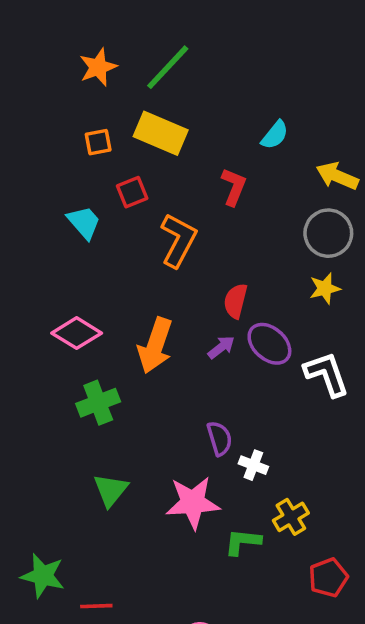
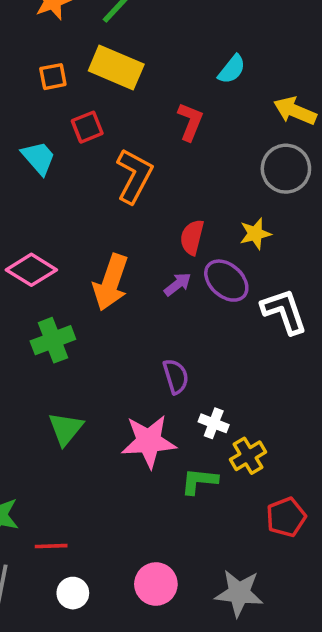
yellow star: (325, 288) -> (255, 234), moved
white cross: (253, 465) -> (214, 423), moved

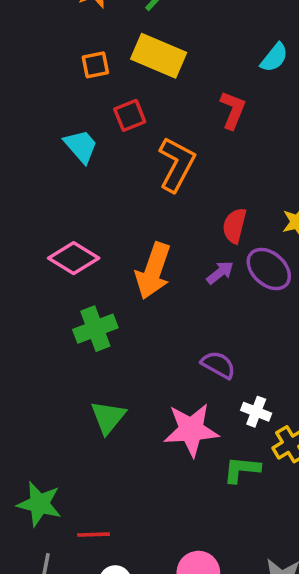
purple semicircle: (176, 376) -> (218, 365), turned -44

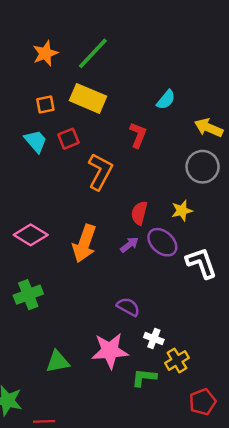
cyan trapezoid: (81, 146) -> (36, 141), moved
green cross: (95, 329) -> (28, 295), moved
green triangle: (108, 417) -> (58, 362), moved, turned 40

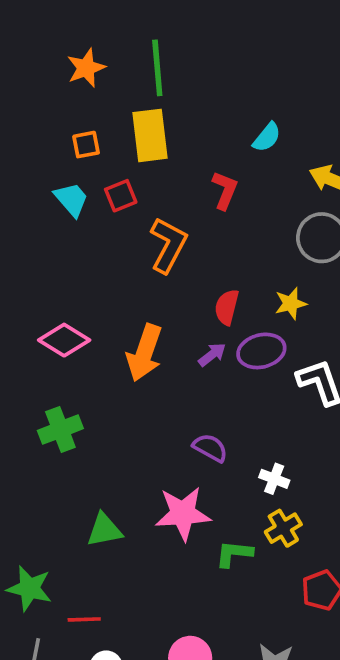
green line: (93, 53) -> (157, 68), turned -48
yellow rectangle: (88, 98) -> (150, 135), turned 60
purple ellipse: (162, 242) -> (261, 351), turned -56
white cross: (154, 338) -> (274, 479), moved

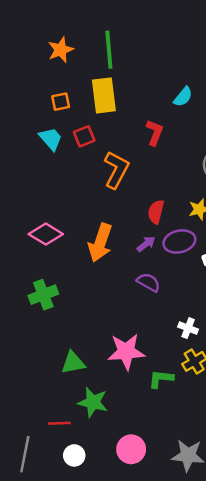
purple semicircle: (210, 448) -> (148, 282), moved
green star: (29, 588) -> (93, 402), moved

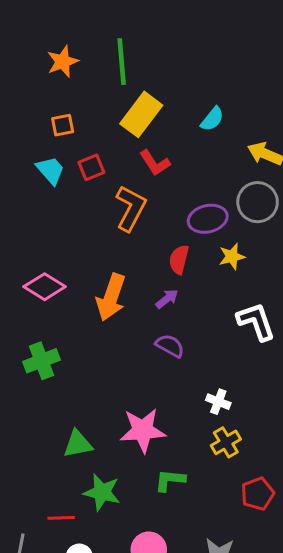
yellow rectangle: (104, 95) -> (141, 114), moved, turned 44
red L-shape: (155, 133) -> (155, 163), moved, turned 125
purple ellipse: (179, 241) -> (208, 219), moved
green L-shape: (161, 379) -> (170, 480), moved

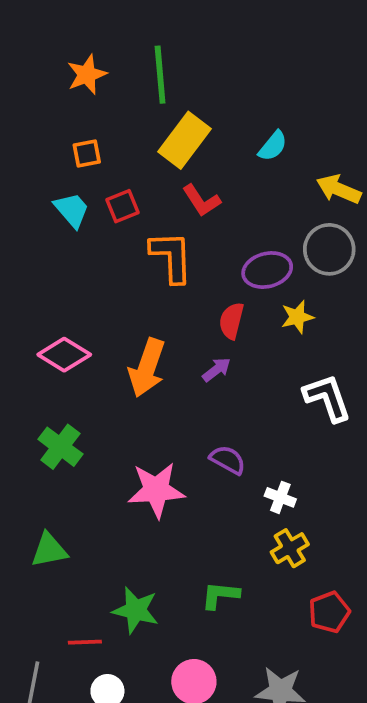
orange L-shape: (131, 208) -> (171, 257), turned -30
purple semicircle: (170, 346) -> (228, 460), moved
green cross: (41, 361) -> (60, 447), turned -32
pink star: (143, 430) -> (156, 490), moved
green triangle: (78, 444) -> (49, 550), moved

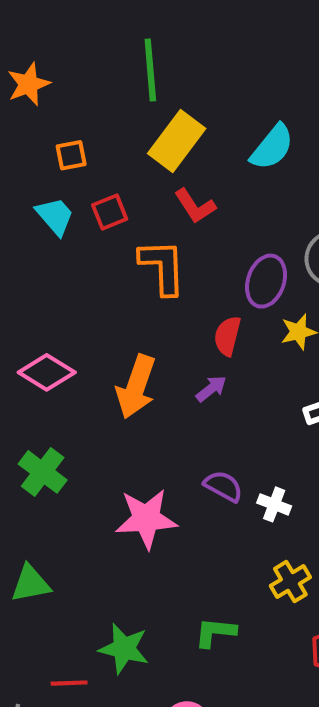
orange star: (87, 75) -> (28, 84), moved
cyan semicircle: (273, 146) -> (272, 147), size x1.4
purple ellipse: (267, 270) -> (266, 281), turned -57
white cross: (280, 497) -> (274, 504), moved

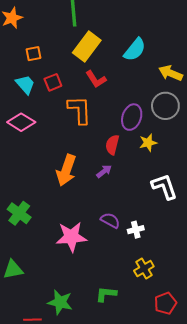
pink diamond: (47, 372) -> (21, 122), moved
white cross: (274, 504) -> (136, 230), turned -35

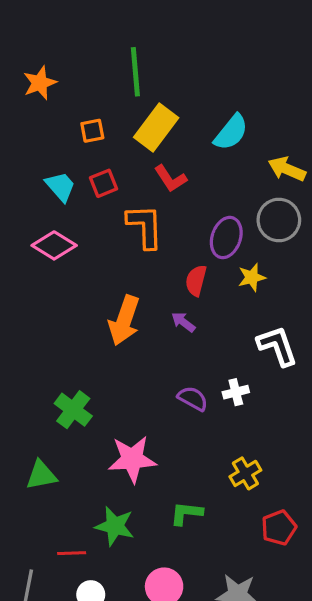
orange square: (33, 54) -> (92, 131), moved
purple arrow: (104, 171) -> (183, 322), turned -105
green cross: (19, 213) -> (73, 410), moved
white cross: (136, 230) -> (236, 392), moved
pink star: (71, 237) -> (132, 459), moved

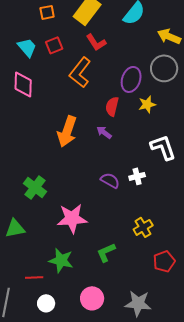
orange L-shape: (145, 226) -> (80, 72), turned -140
pink diamond: (54, 245) -> (23, 84), turned 60
green L-shape: (186, 513) -> (106, 252), turned -30

